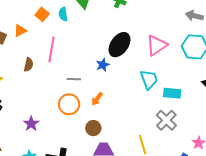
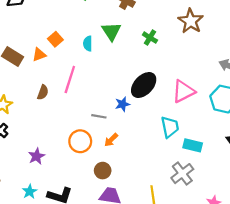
orange square: (42, 14) -> (55, 39), moved
gray line: (74, 79) -> (99, 116), moved

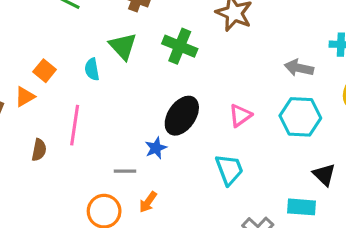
green cross: (150, 38) -> (180, 46), size x1.5
pink triangle: (183, 91) -> (240, 115), size x0.7
cyan rectangle: (193, 145) -> (301, 207), moved

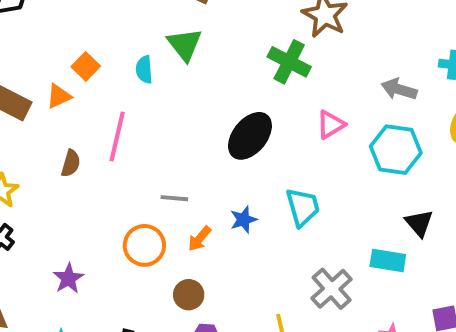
green cross: (180, 46) -> (289, 62), moved
pink triangle: (240, 115) -> (331, 125), moved
blue star: (156, 148) -> (244, 220), moved

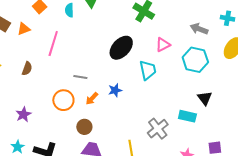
orange triangle: (59, 96) -> (24, 29), moved
brown semicircle: (71, 163) -> (27, 69), moved
cyan trapezoid: (303, 207) -> (148, 70), moved

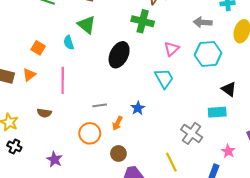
black ellipse: (121, 48) -> (119, 55), moved
brown semicircle: (27, 69) -> (44, 113), turned 96

